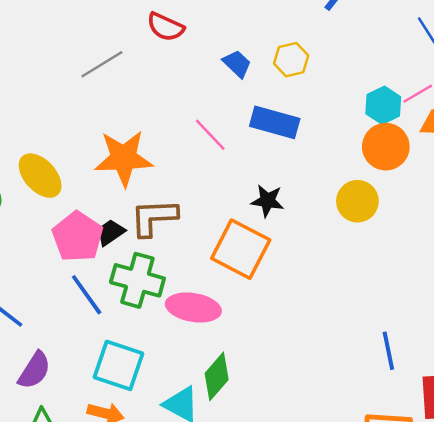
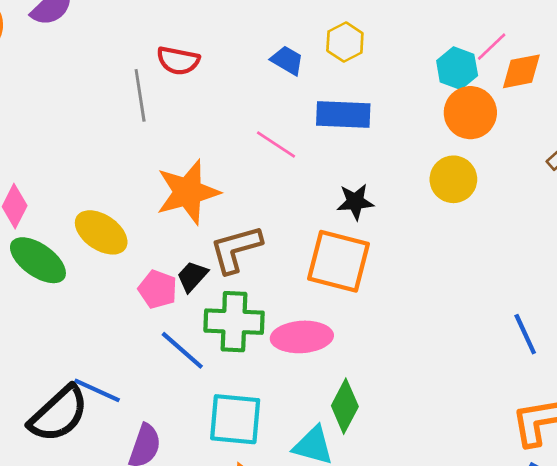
red semicircle: (165, 27) -> (178, 61), moved
gray line: (102, 64) -> (140, 95), turned -54
pink pentagon: (78, 237) -> (158, 289), size x0.7

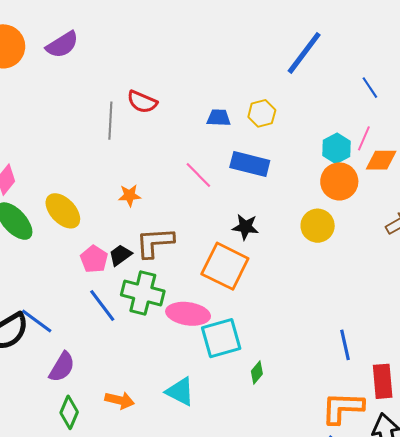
pink line: (492, 47) -> (364, 138), turned -35
blue trapezoid: (287, 60) -> (219, 118), turned -40
orange star: (188, 192) -> (130, 195), size x0.5
green diamond: (345, 406) -> (257, 372), moved, size x0.6
cyan square: (235, 419) -> (221, 338), moved, turned -33

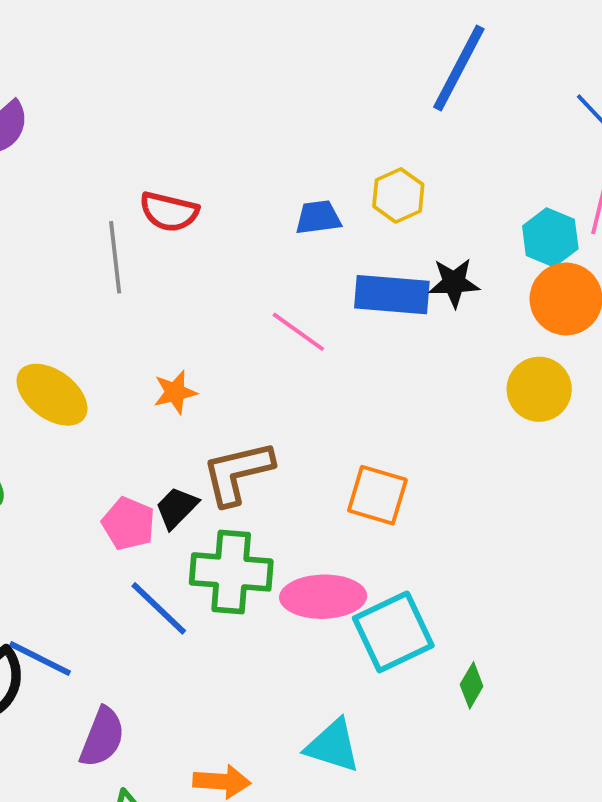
yellow ellipse: (63, 211) -> (52, 395), moved
black star: (245, 227) -> (454, 283), moved
orange square: (225, 266) -> (377, 495), size x0.7

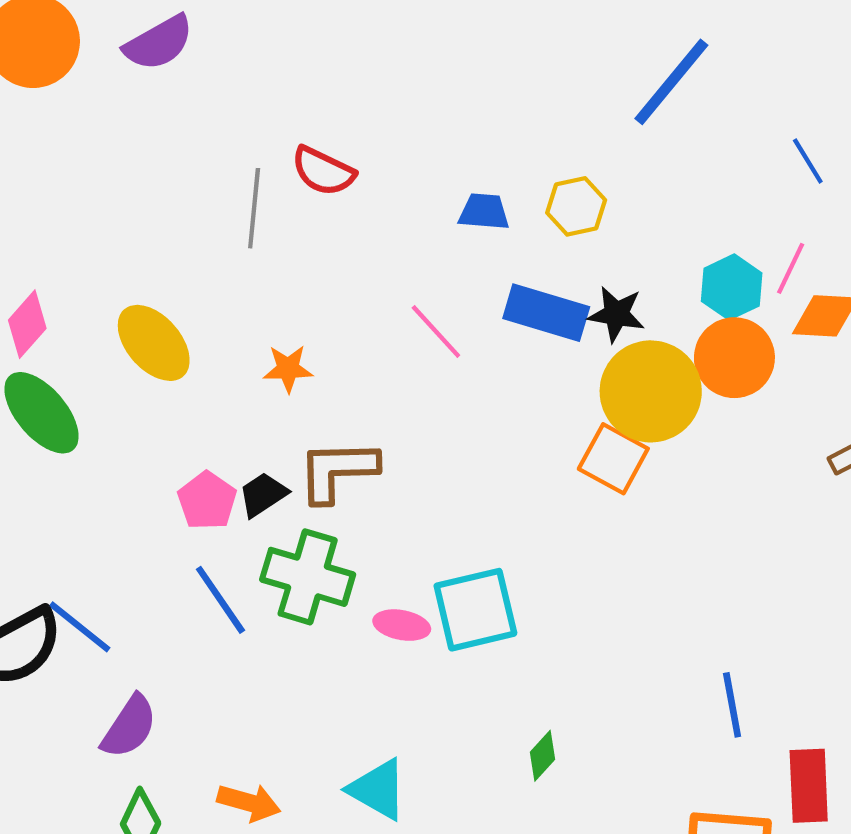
yellow circle: (539, 389) -> (651, 391), moved, size x1.4
orange square: (377, 495) -> (613, 459), moved
pink ellipse: (323, 597) -> (402, 625), size x0.6
cyan square: (393, 632) -> (475, 610), moved

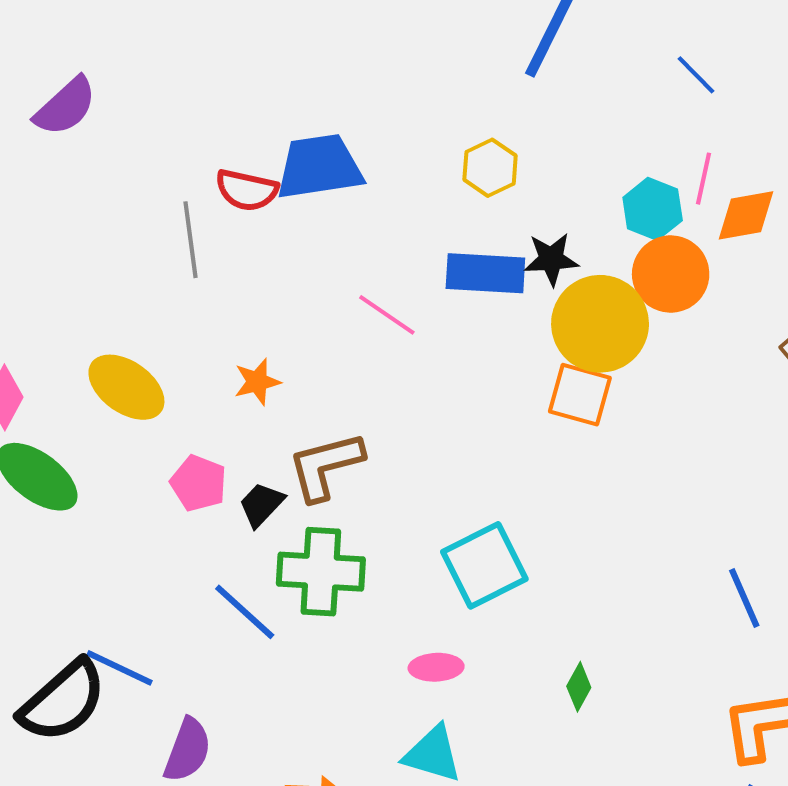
blue trapezoid: (484, 212) -> (319, 167), moved, size x1.8
pink pentagon: (207, 501) -> (199, 483), moved
pink ellipse: (402, 625) -> (436, 667), moved

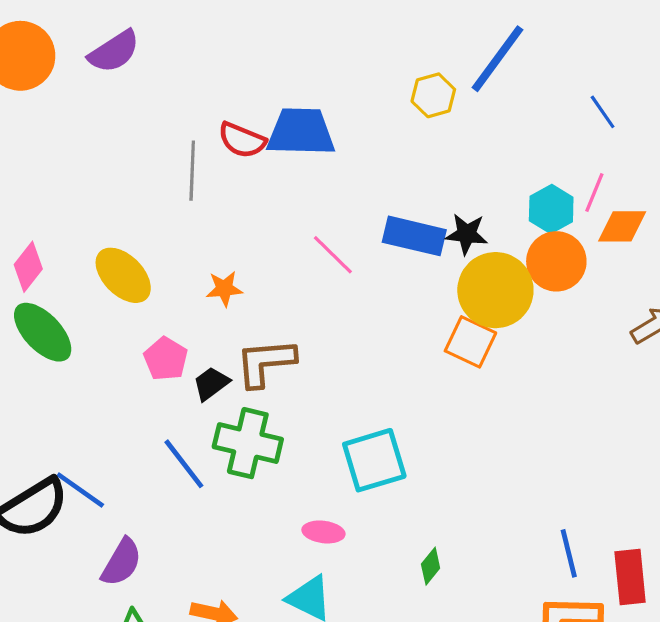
yellow hexagon: (490, 168) -> (433, 95), moved
blue line: (744, 598) -> (569, 553), moved

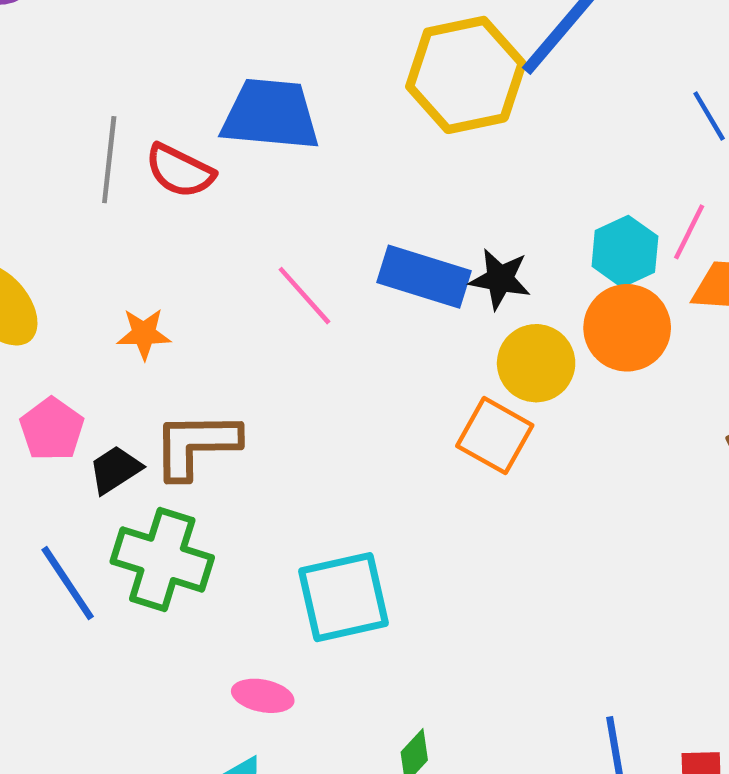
yellow hexagon: (433, 95) -> (466, 75), size x1.8
red semicircle: (242, 140) -> (180, 171), moved
yellow circle: (495, 290) -> (536, 363), size x0.7

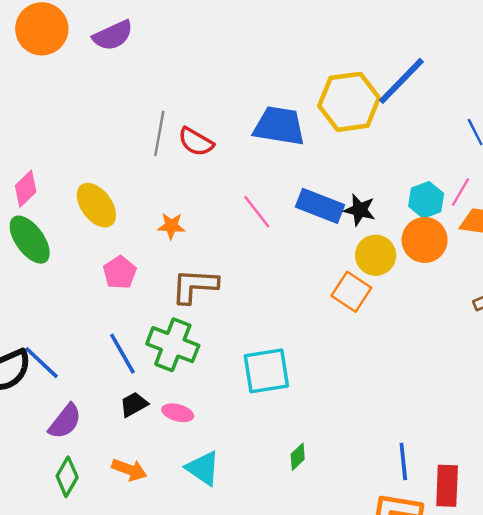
blue trapezoid: (270, 115) -> (279, 126), moved
black trapezoid: (115, 470) -> (134, 404), moved
pink ellipse: (263, 696) -> (178, 413), moved

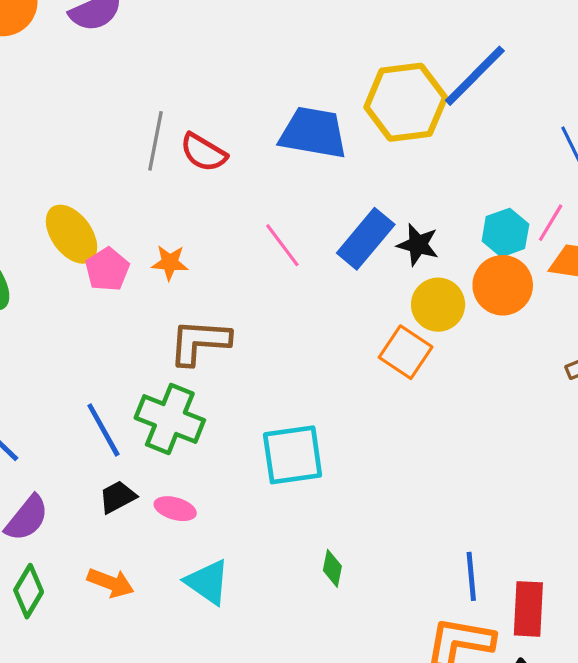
blue rectangle: (320, 206) -> (366, 239), turned -72
pink pentagon: (120, 273) -> (107, 269), moved
green diamond: (298, 457) -> (332, 568), turned -36

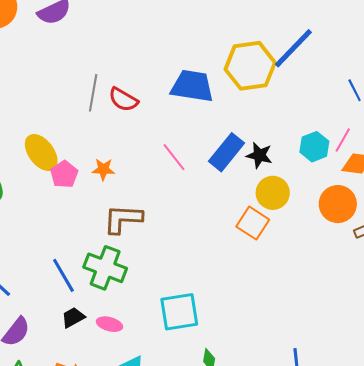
orange circle: (503, 285) -> (338, 204), moved
cyan square: (293, 455) -> (179, 312), moved

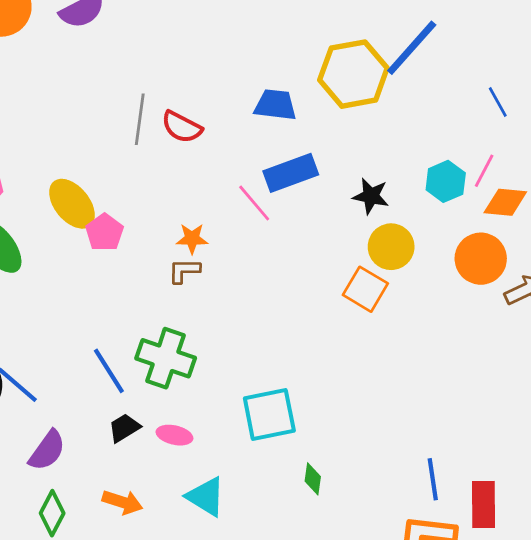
blue trapezoid: (192, 86) -> (275, 105), size x0.7
blue rectangle: (226, 152) -> (291, 173), moved, turned 33
orange star: (103, 169) -> (192, 239), moved
brown L-shape: (123, 219) -> (184, 271), moved, size x0.6

